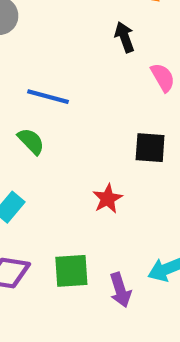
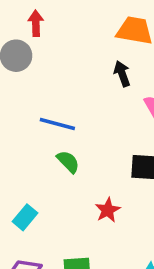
green semicircle: (31, 141) -> (68, 162), moved

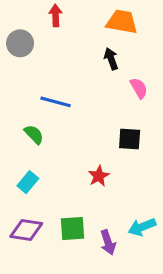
red arrow: (36, 23) -> (56, 16), moved
green semicircle: (68, 162) -> (34, 134), moved

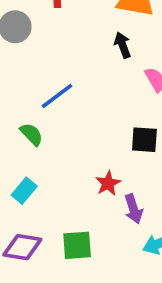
blue line: (56, 102) -> (57, 96), turned -52
purple arrow: (108, 242) -> (133, 209), moved

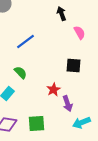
green semicircle: (31, 134) -> (20, 73), moved

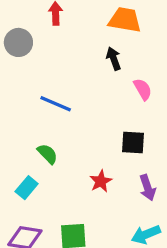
blue line: (25, 42) -> (56, 104), turned 60
purple arrow: (67, 104) -> (148, 188), moved

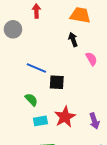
black square: (133, 143) -> (57, 82), moved
red star: (101, 181) -> (65, 117), size x1.5
cyan rectangle: (27, 188) -> (40, 121), moved, turned 40

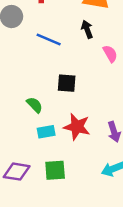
blue line: (36, 68) -> (49, 40), moved
red star: (65, 117) -> (77, 127), turned -30

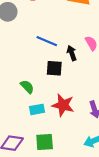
black arrow: (87, 29) -> (72, 53), moved
blue line: (49, 40) -> (47, 41), moved

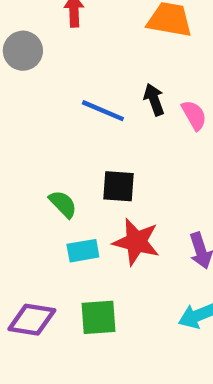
black arrow: (72, 53) -> (154, 100), moved
black square: (54, 68) -> (118, 186), moved

